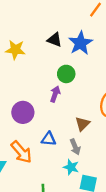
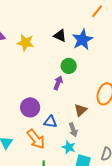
purple circle: (23, 112) -> (30, 107), moved
orange arrow: (21, 152) -> (36, 139), moved

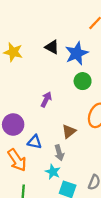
green circle: (69, 66) -> (83, 81), moved

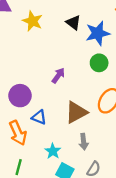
brown triangle: (69, 131) -> (76, 112), size x1.5
gray arrow: (59, 153) -> (84, 142), moved

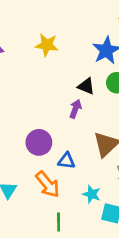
yellow star: (32, 21) -> (47, 45), moved
black triangle: (73, 23) -> (86, 86), moved

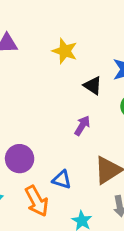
black triangle: (86, 86) -> (93, 85), moved
purple circle: (39, 142) -> (20, 159), moved

